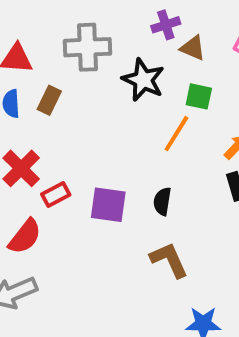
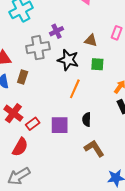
purple cross: (166, 25) -> (57, 31), moved
orange line: (176, 134) -> (75, 89), moved

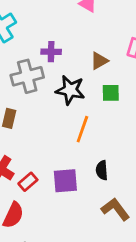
purple cross: (57, 31) -> (51, 52), turned 32
brown triangle: (91, 40) -> (99, 61), turned -40

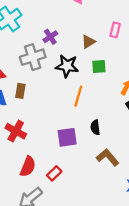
purple cross: (51, 52) -> (50, 37), turned -32
red rectangle: (28, 182) -> (54, 173), moved

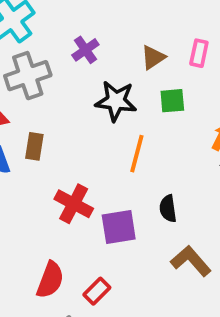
pink rectangle: (115, 30) -> (199, 53), moved
gray cross: (33, 57) -> (28, 76), moved
red cross: (16, 131) -> (74, 204), moved

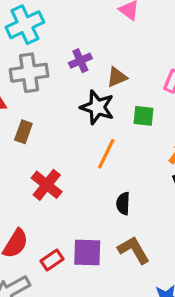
brown triangle: (153, 57) -> (117, 77), moved
purple square: (119, 227) -> (87, 253), moved

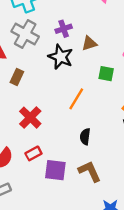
gray cross: (29, 73) -> (25, 34), turned 32
black star: (97, 107) -> (61, 57), moved
red rectangle: (52, 260) -> (33, 153), moved

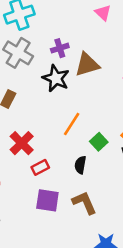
brown triangle: (89, 43) -> (87, 65), size x1.5
green square: (106, 74) -> (99, 142), moved, turned 35
red rectangle: (33, 153) -> (40, 167), moved

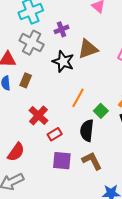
purple cross: (60, 48) -> (61, 29), moved
black semicircle: (80, 165) -> (87, 130), size x1.5

